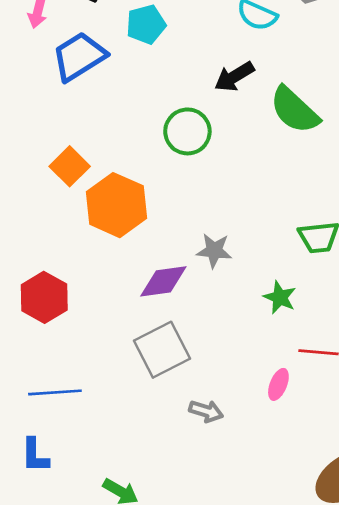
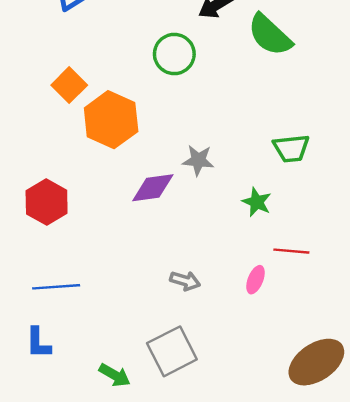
gray square: (162, 350) -> (172, 351), moved
gray arrow: (206, 411) -> (185, 281), moved

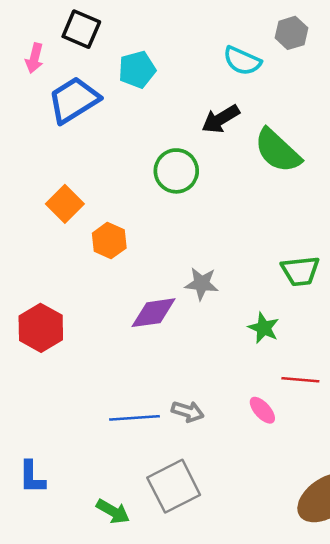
orange hexagon: (111, 120) -> (109, 241), size x0.6
pink ellipse: (255, 280) -> (262, 410), turned -64
blue line: (56, 287) -> (134, 418), moved

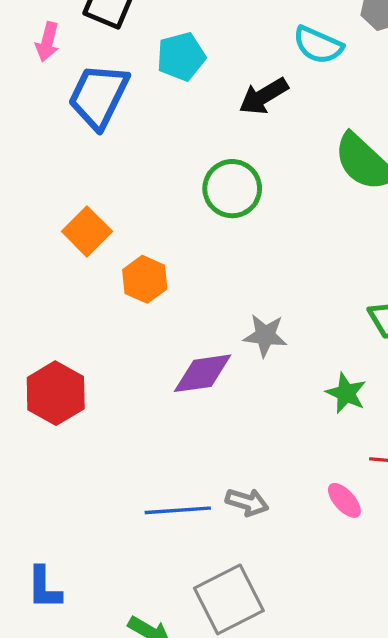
blue trapezoid: (74, 100) -> (99, 96), turned -32
black arrow: (221, 119) -> (264, 96), moved

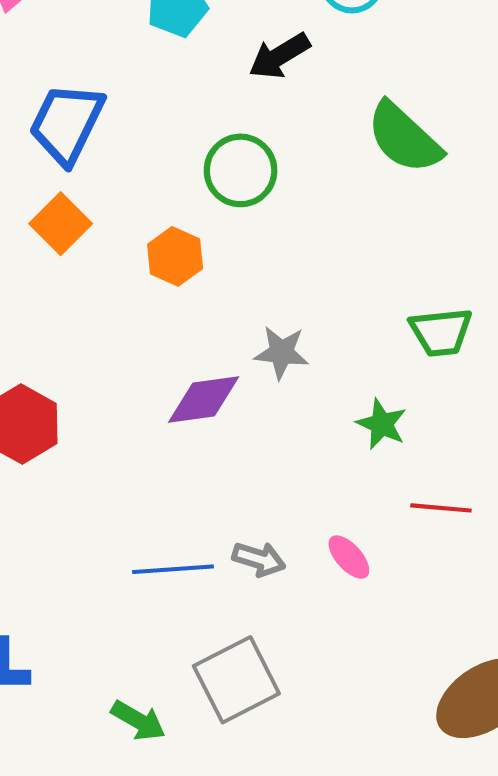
blue trapezoid: (99, 96) -> (67, 123), moved
orange hexagon: (145, 279) -> (175, 256), moved
pink ellipse: (344, 500) -> (349, 557), moved

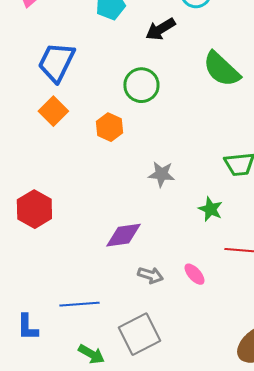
purple diamond: (204, 400) -> (123, 235), moved
blue line: (173, 569) -> (79, 304), moved

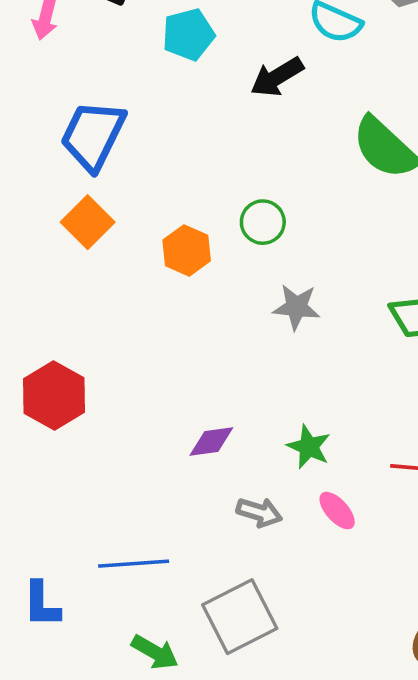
green circle: (141, 85) -> (263, 222), moved, size x0.7
gray star: (161, 174) -> (296, 307), moved
green star: (210, 209) -> (309, 447), moved
purple diamond: (123, 235) -> (211, 442), size x0.7

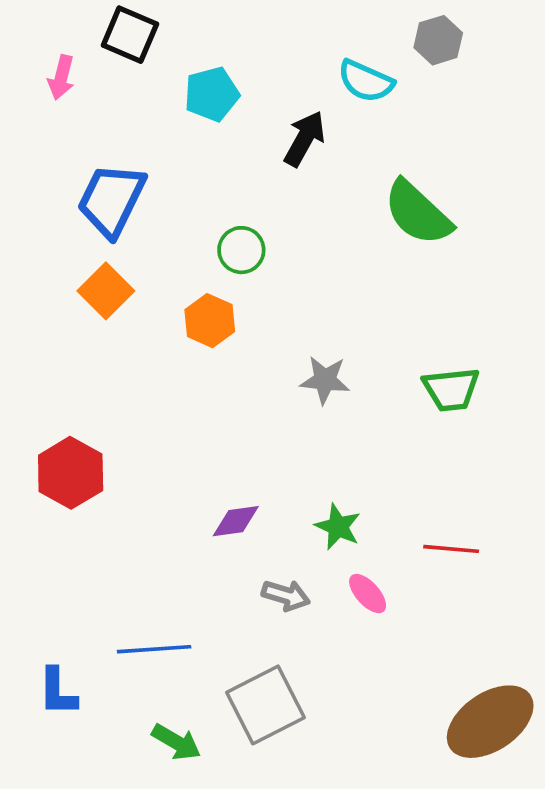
black arrow: (277, 77) -> (304, 139), turned 150
green circle: (263, 222) -> (241, 250), moved

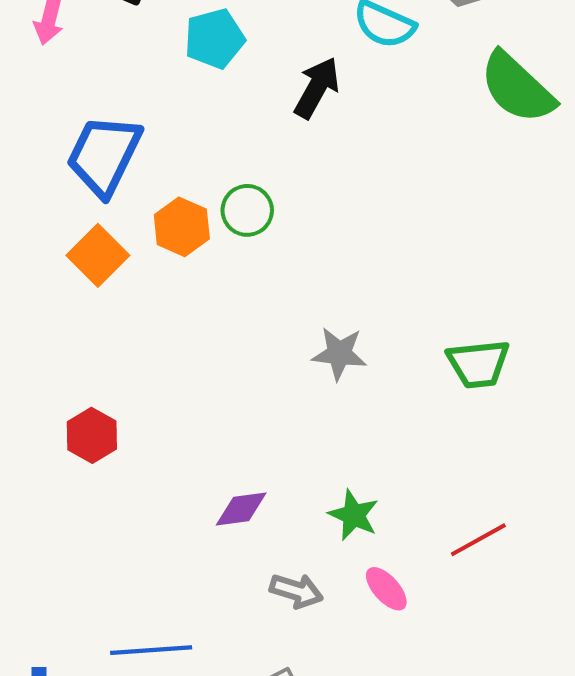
green semicircle: (418, 213) -> (517, 88), moved
orange hexagon: (210, 321) -> (182, 227), moved
red hexagon: (71, 473) -> (92, 435), moved, size x0.7
red line: (451, 549) -> (478, 540), turned -34

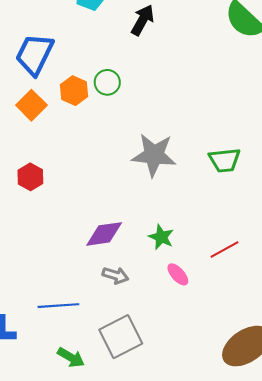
gray star: (339, 354) -> (154, 155), size x1.6
red hexagon: (92, 435) -> (30, 177), moved
purple diamond: (241, 509) -> (104, 234), size x1.4
gray arrow: (296, 591) -> (116, 275), moved

